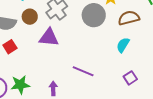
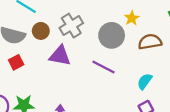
cyan semicircle: (123, 45) -> (145, 81), moved
purple line: (83, 71) -> (104, 67), moved

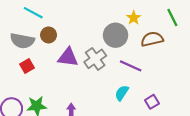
gray cross: (71, 26) -> (95, 59), moved
purple line: (104, 67) -> (131, 66), moved
cyan semicircle: (145, 81) -> (122, 93), moved

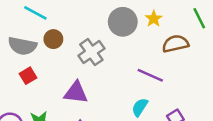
gray circle: (116, 35) -> (123, 22), moved
purple triangle: (68, 57) -> (76, 93), moved
gray cross: (95, 59) -> (91, 52), moved

